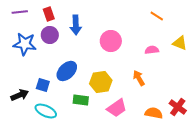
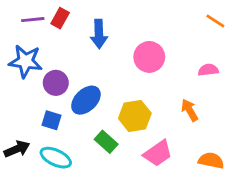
purple line: (20, 12) -> (33, 20), moved
red rectangle: (49, 14) -> (60, 18), turned 48
purple circle: (50, 35) -> (56, 83), moved
black arrow: (20, 95) -> (17, 149), moved
green rectangle: (81, 100) -> (106, 142), turned 35

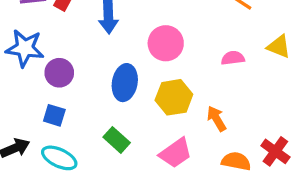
blue ellipse: (86, 100) -> (125, 83), moved, turned -36
orange arrow: (189, 110) -> (216, 119), moved
yellow hexagon: (135, 116) -> (174, 97), moved

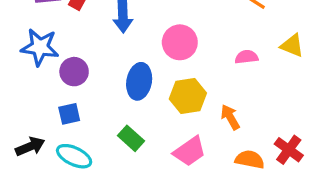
blue square: (54, 115) -> (69, 114), turned -30

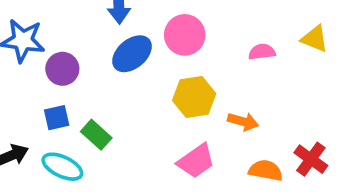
blue ellipse: (139, 81) -> (132, 54), moved, turned 40
orange arrow: (230, 117) -> (243, 121), turned 135
green rectangle: (131, 138) -> (96, 135), moved

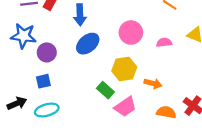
pink circle: (185, 35) -> (131, 33), moved
green rectangle: (96, 135) -> (105, 90), moved
cyan ellipse: (62, 167) -> (47, 110), turned -40

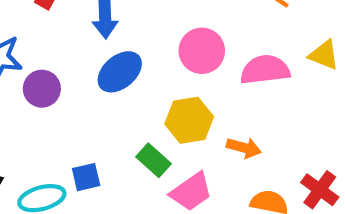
pink semicircle: (164, 42) -> (265, 70), size x1.6
blue square: (43, 81) -> (86, 177), moved

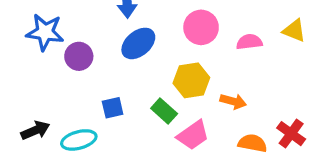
pink semicircle: (265, 70) -> (249, 42), size x0.7
blue square: (86, 177) -> (113, 108), moved

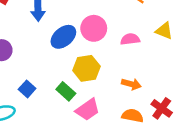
blue ellipse: (138, 43) -> (63, 37), moved
orange arrow: (233, 101) -> (131, 84), moved
blue square: (113, 108) -> (27, 89), turned -35

